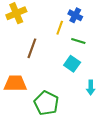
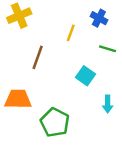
blue cross: (75, 15) -> (99, 18), moved
green line: (78, 41) -> (108, 49), moved

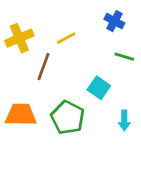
yellow cross: (19, 16) -> (19, 38), moved
yellow line: (71, 33) -> (66, 38), moved, turned 42
green pentagon: (55, 122) -> (68, 118), moved

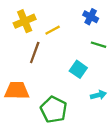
yellow cross: (19, 38) -> (25, 21), moved
green pentagon: (68, 118) -> (54, 110), moved
cyan arrow: (124, 120) -> (98, 95), turned -104

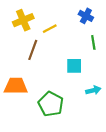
green line: (98, 45) -> (93, 42), turned 64
cyan square: (78, 69) -> (74, 66), turned -35

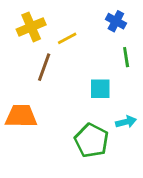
green pentagon: (51, 104) -> (92, 141), moved

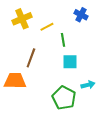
green line: (126, 57) -> (63, 40), moved
brown line: (44, 67) -> (31, 58), moved

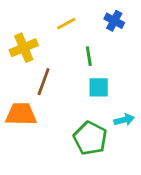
yellow cross: (22, 19) -> (24, 48), moved
yellow line: (47, 27) -> (66, 24), moved

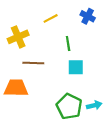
brown line: (44, 82) -> (33, 63), turned 72
cyan arrow: (124, 120) -> (94, 105), moved

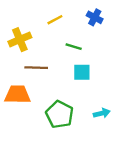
green line: (68, 43) -> (74, 47), turned -64
green pentagon: (69, 106) -> (60, 114), moved

